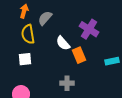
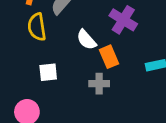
white square: (25, 59) -> (48, 72), moved
gray cross: (67, 83) -> (99, 84), moved

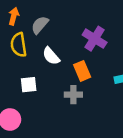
white semicircle: (86, 40) -> (51, 56), moved

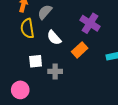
orange rectangle: (82, 71) -> (80, 50), turned 70
gray cross: (73, 95) -> (55, 71), moved

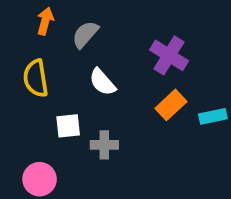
yellow semicircle: (27, 28) -> (36, 78), moved
orange rectangle: (80, 50) -> (171, 105), moved

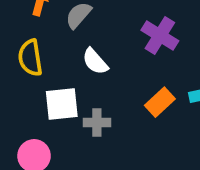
orange rectangle: (171, 105) -> (160, 102), moved
white square: (68, 126) -> (62, 104), size x1.4

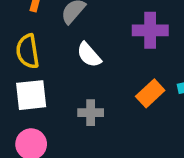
purple cross: (160, 35) -> (150, 30), turned -32
white square: (62, 104) -> (31, 95), moved

